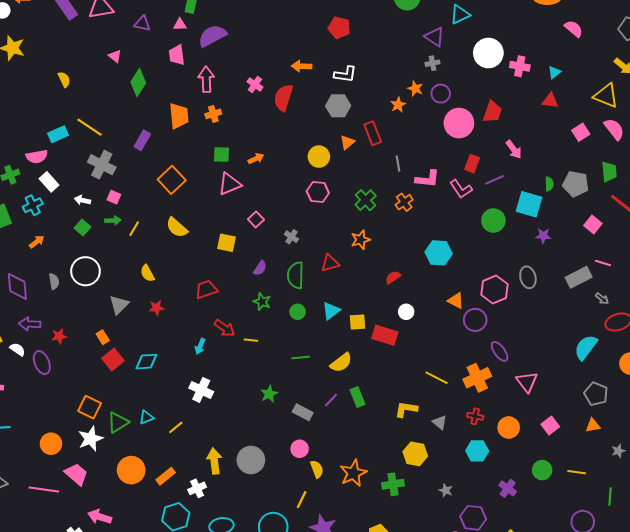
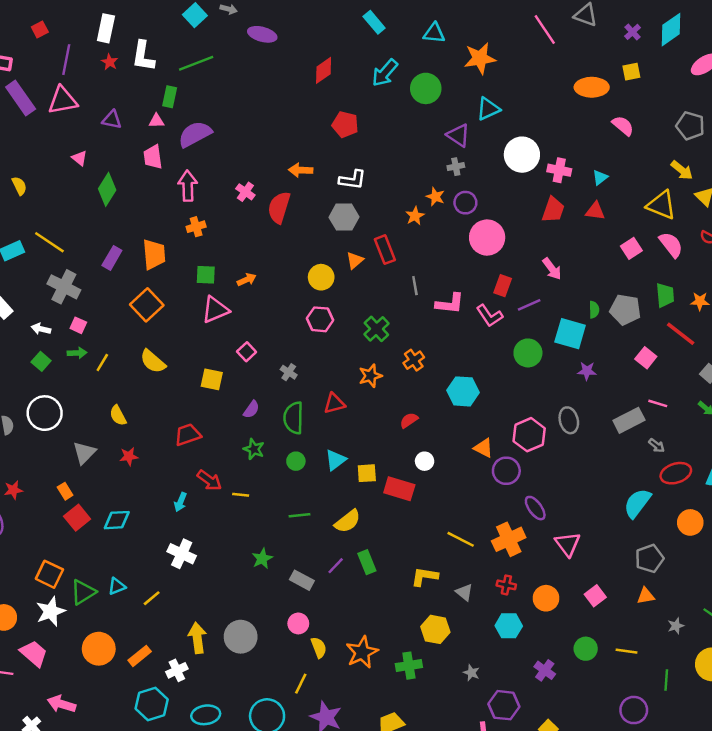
red trapezoid: (492, 112) -> (553, 210), moved
orange trapezoid: (179, 116) -> (154, 254), moved
orange cross: (404, 202) -> (414, 360), moved
gray pentagon: (596, 394) -> (649, 559), turned 30

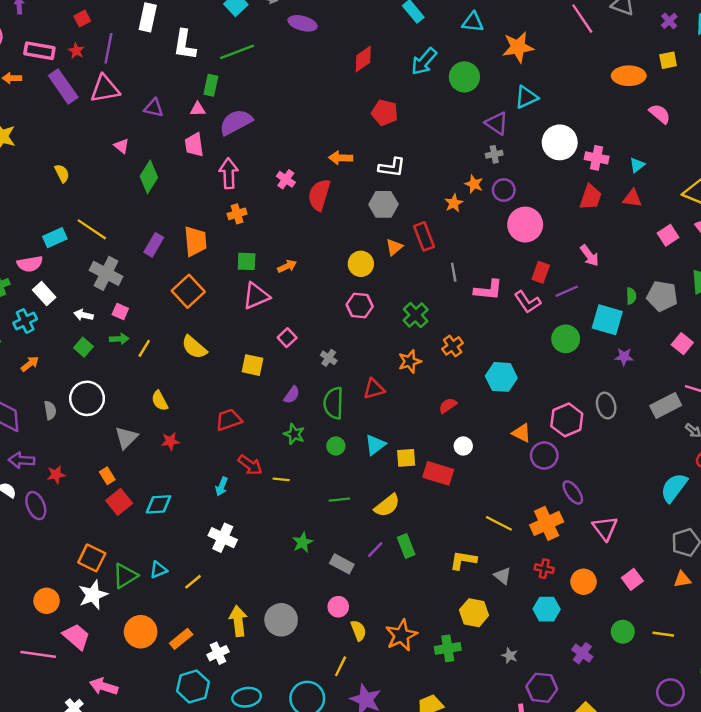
red star: (110, 62) -> (76, 51), moved

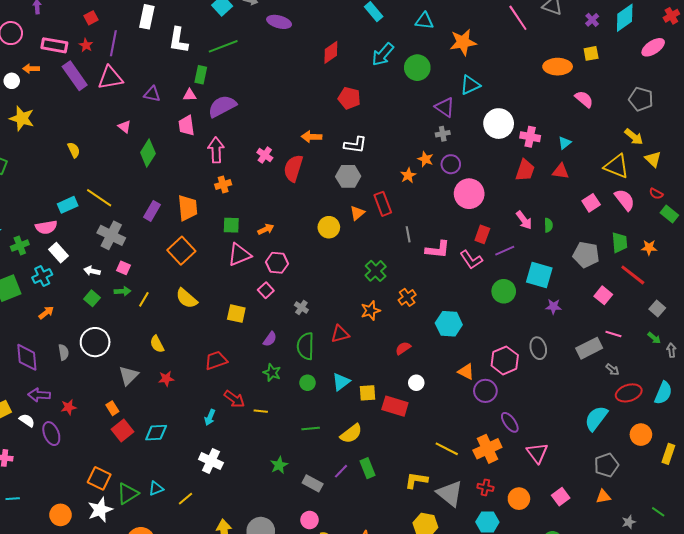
green semicircle: (631, 296) -> (548, 225), moved
pink hexagon: (360, 306) -> (277, 263), moved
gray triangle: (503, 576) -> (450, 494), size x1.8

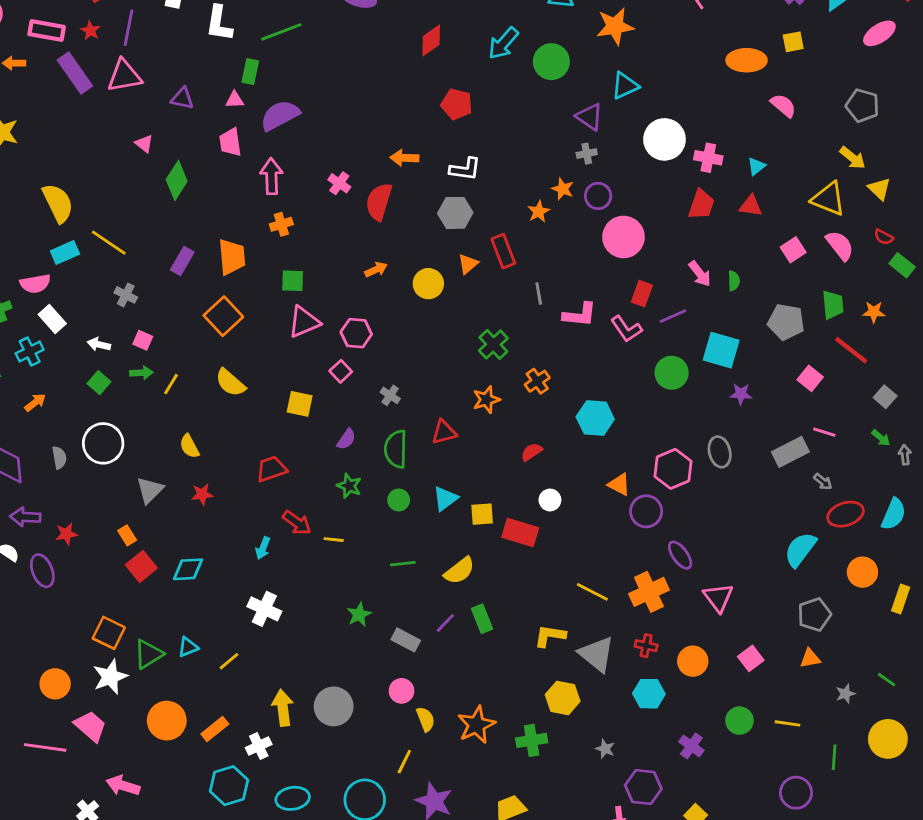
yellow semicircle: (74, 150) -> (58, 203), moved, size x1.8
orange arrow: (266, 229) -> (376, 270), moved
gray cross: (111, 235) -> (126, 295), size x0.6

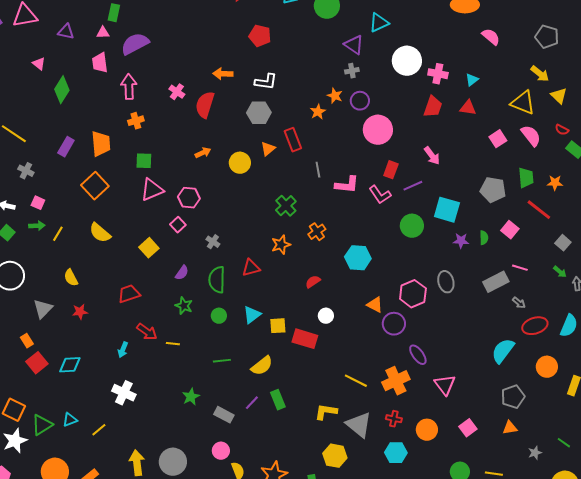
green semicircle: (734, 281) -> (484, 238), moved
yellow square: (300, 404) -> (149, 248), turned 36

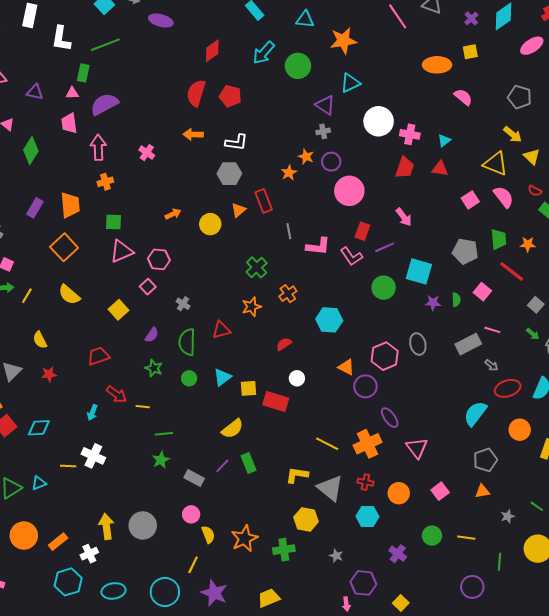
red semicircle: (205, 105) -> (196, 93), moved
green line: (222, 361) -> (164, 434), moved
yellow line: (99, 430) -> (68, 466), moved, turned 42

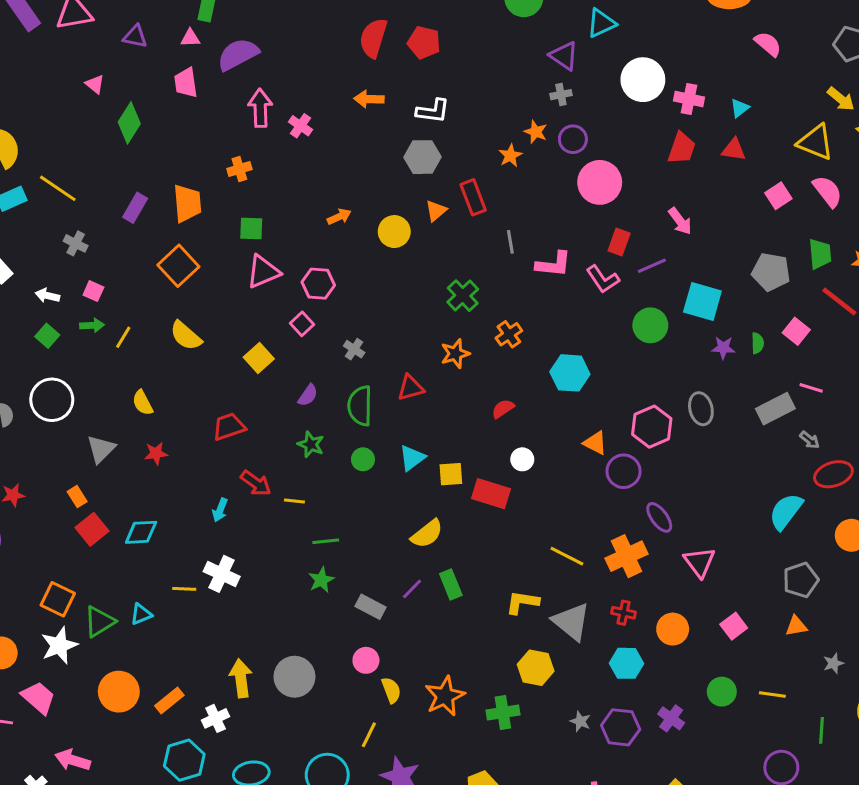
pink arrow: (98, 147) -> (260, 108), moved
purple hexagon: (363, 583) -> (621, 727), moved

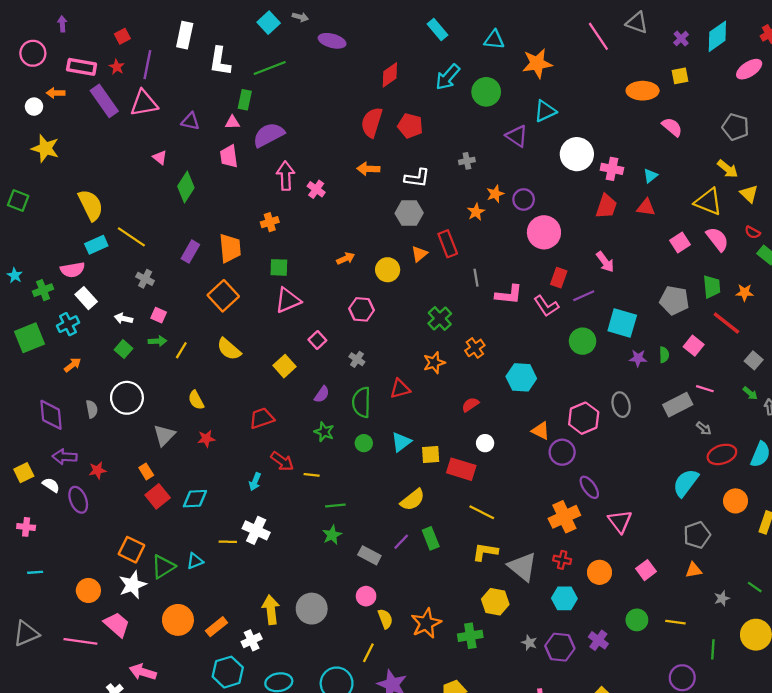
gray cross: (561, 95) -> (467, 161), moved
orange star: (536, 132) -> (495, 194), turned 30
pink hexagon: (318, 284) -> (362, 309), moved
yellow line: (567, 556) -> (482, 512), moved

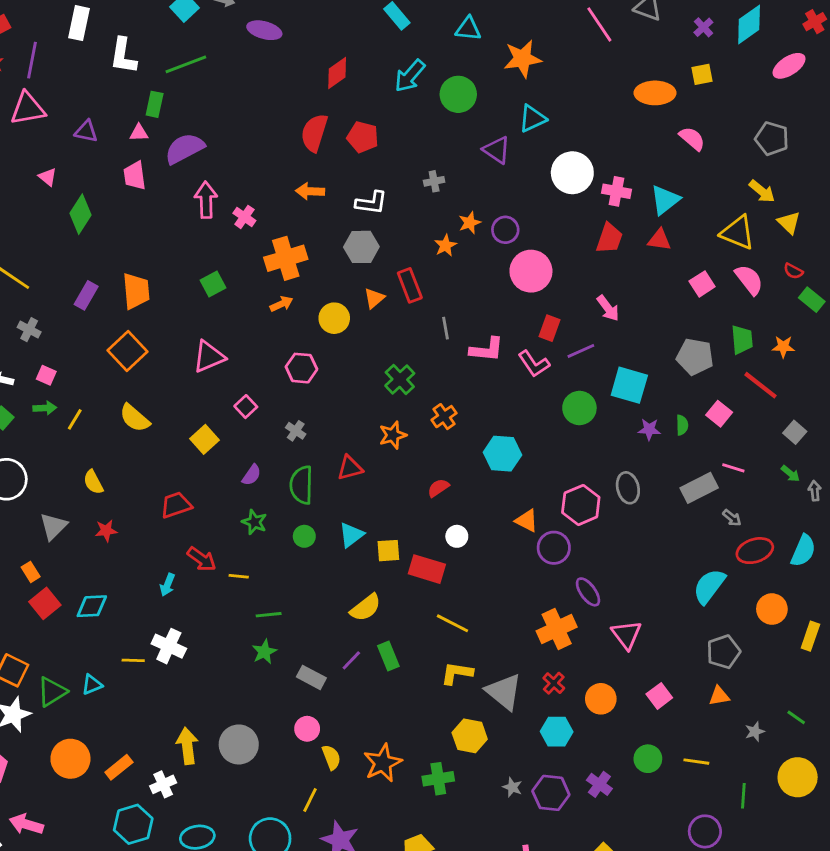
cyan triangle: (651, 176) -> (665, 200), size x1.6
orange cross: (270, 222) -> (286, 258), moved, size x1.8
green square: (279, 267) -> (213, 284), moved, turned -30
red cross: (562, 560) -> (554, 683), turned 30

